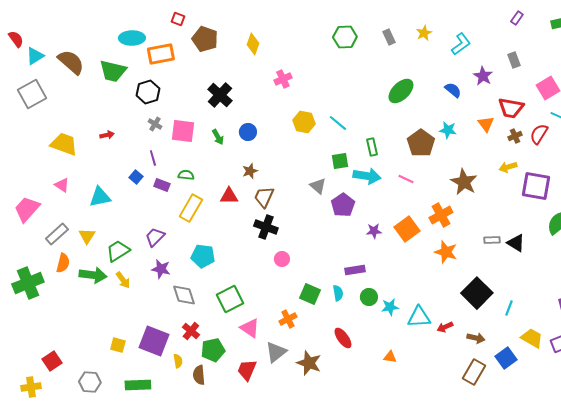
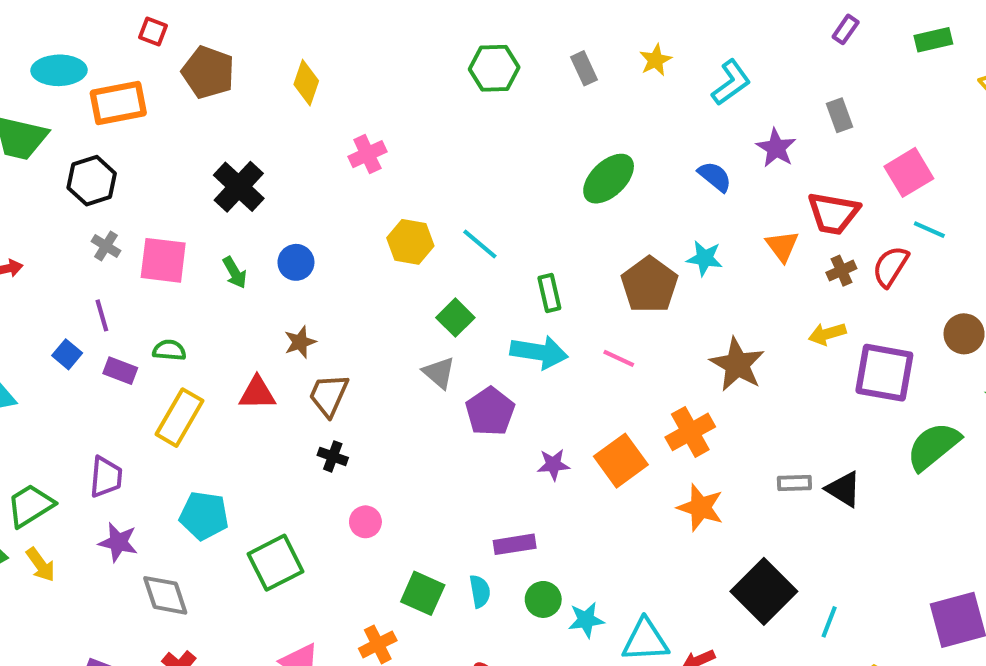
green square: (340, 161) -> (455, 318), moved, turned -36
black cross: (266, 227) -> (333, 456), size x0.6
purple trapezoid: (155, 237) -> (106, 477), turned 140
green square: (230, 299) -> (276, 563), moved

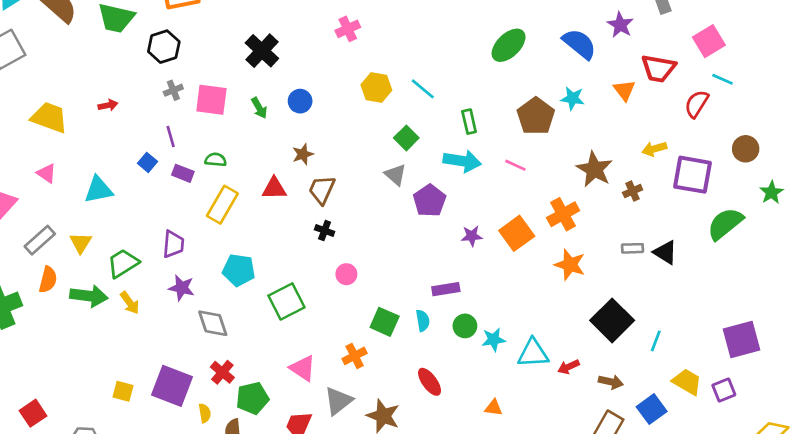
blue semicircle: (715, 177) -> (579, 44), size x1.5
gray cross: (106, 246) -> (173, 90), turned 36
brown cross: (841, 271) -> (633, 191), moved

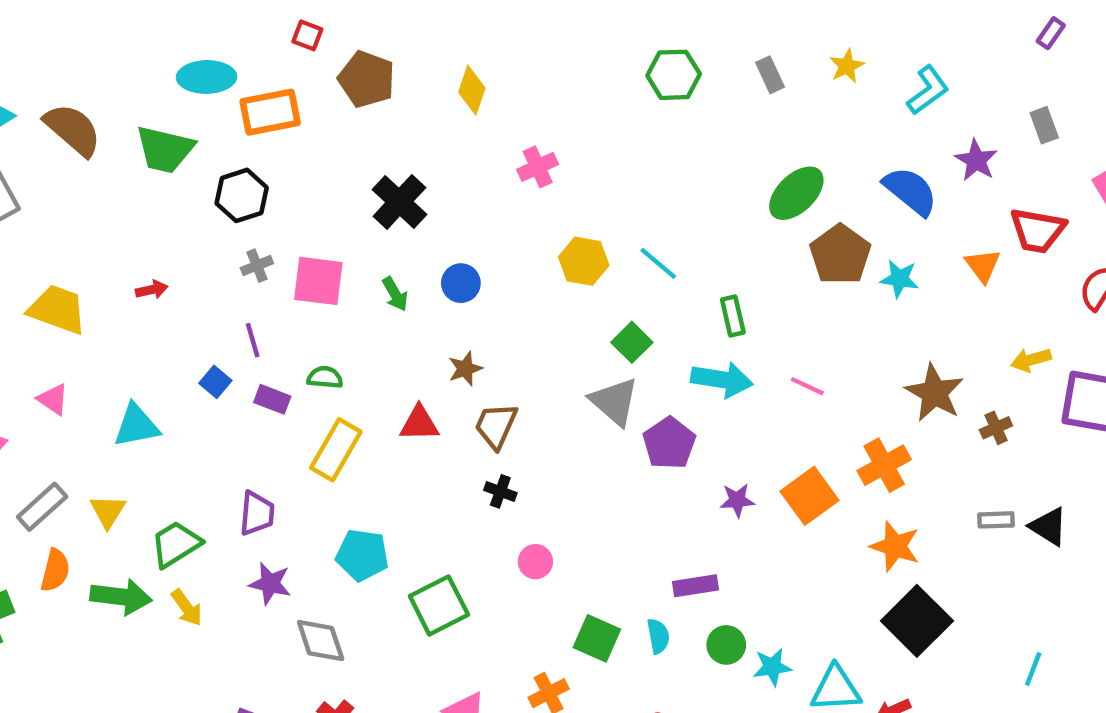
brown pentagon: (536, 116) -> (840, 255), moved
gray triangle: (395, 175) -> (614, 402), size x1.4
black square: (612, 320) -> (917, 621), moved

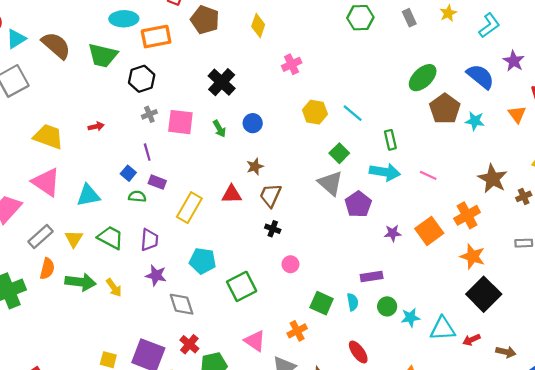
green semicircle: (325, 377) -> (137, 196), moved
pink triangle: (53, 399) -> (46, 182), size x1.8
green trapezoid: (176, 544) -> (111, 238), moved, turned 60

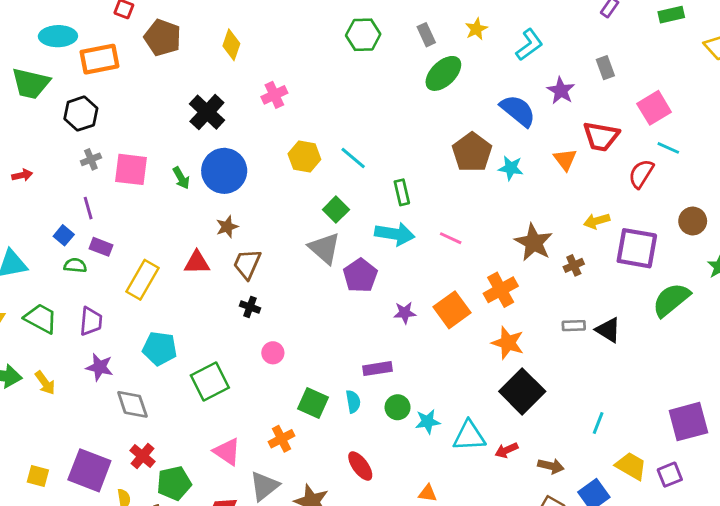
green ellipse: (423, 78) -> (443, 73), moved
black cross: (222, 82) -> (207, 112), moved
blue circle: (253, 123) -> (224, 171), size x1.8

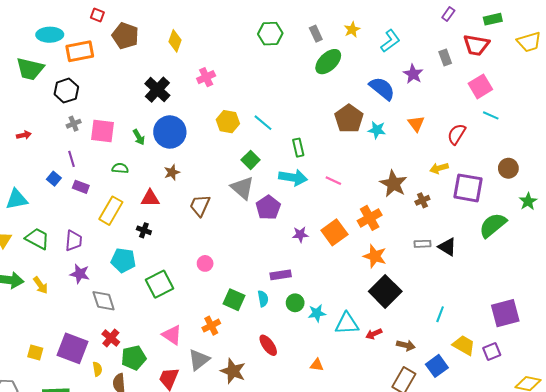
red trapezoid: (601, 136) -> (476, 45), moved
red semicircle: (641, 174) -> (457, 134), moved
brown trapezoid: (247, 264) -> (200, 205), moved
green semicircle: (75, 265) -> (120, 168), moved
black cross: (250, 307) -> (144, 230), moved

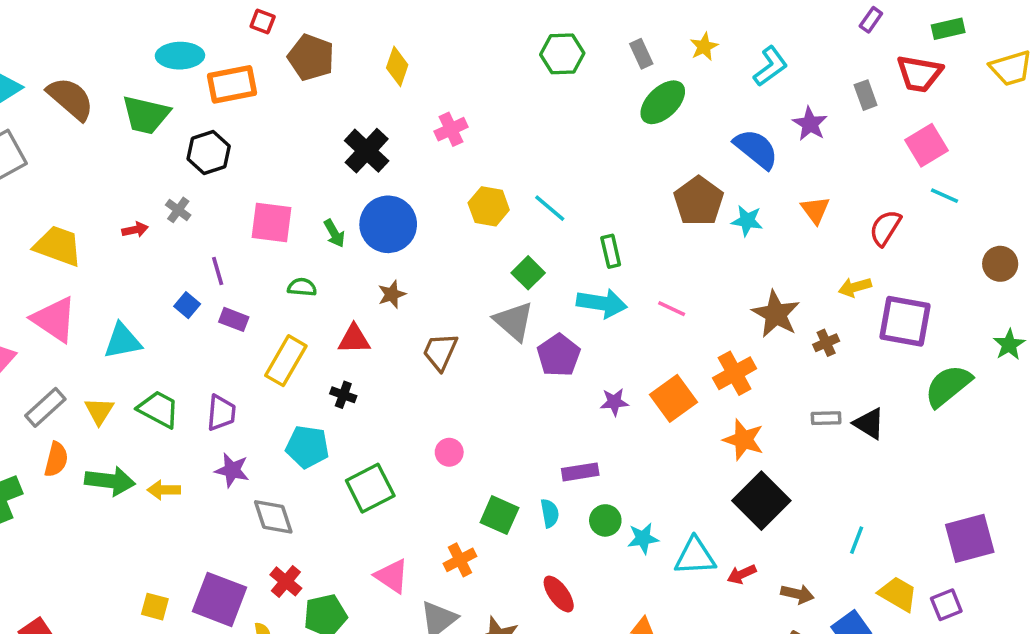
gray cross: (74, 124) -> (178, 210), moved, turned -32
brown circle: (508, 168) -> (1000, 264), moved
yellow arrow: (40, 285) -> (164, 490), turned 126

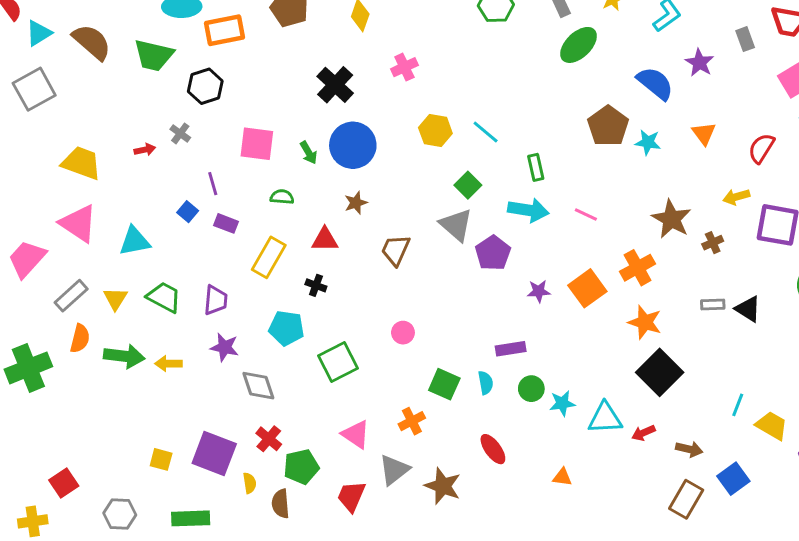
yellow trapezoid: (898, 594) -> (772, 425), moved

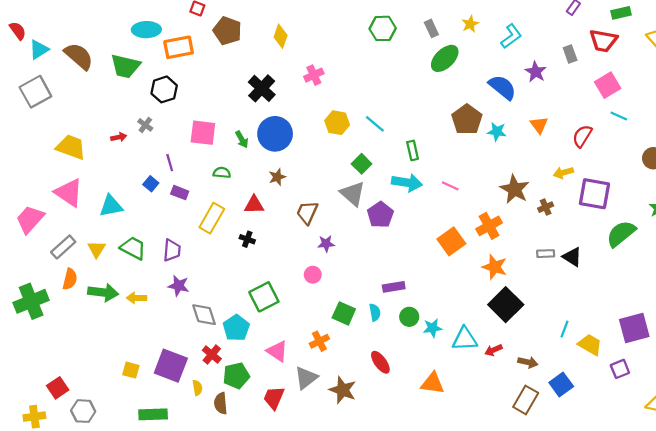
purple star: (539, 291) -> (326, 244), moved
cyan pentagon: (286, 328) -> (236, 328), moved, turned 30
orange triangle: (562, 477) -> (433, 383), size x1.6
gray hexagon: (120, 514) -> (83, 411), moved

